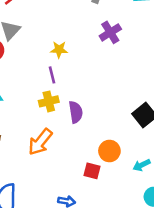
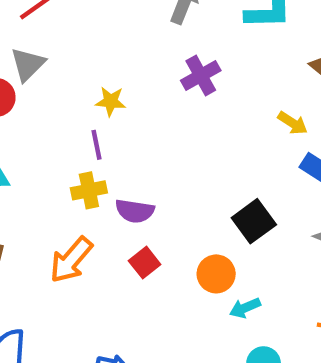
purple semicircle: (76, 112) -> (135, 211), turned 105
orange circle: (109, 151) -> (216, 274), moved
red square: (92, 171) -> (145, 263), moved, turned 35

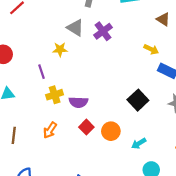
gray triangle: (28, 64) -> (75, 28), moved, turned -36
purple line: (97, 145) -> (41, 72), moved
orange arrow: (71, 260) -> (50, 130), size x0.7
orange circle: (216, 274) -> (111, 131), moved

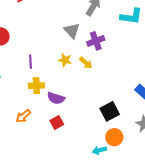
yellow star: (60, 49) -> (65, 60), moved
yellow arrow: (151, 49) -> (86, 63), moved
orange circle: (111, 131) -> (114, 137), moved

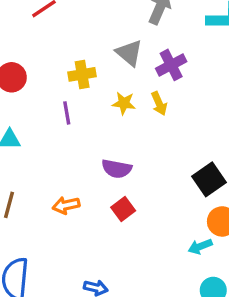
yellow arrow: (86, 63) -> (159, 103), turned 32
yellow cross: (36, 86) -> (82, 74), moved
orange arrow: (23, 116) -> (66, 205), turned 35

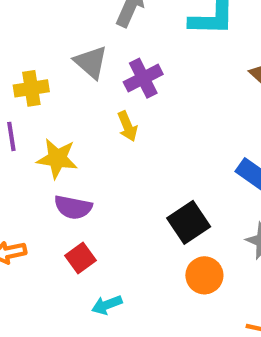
yellow star: (124, 103) -> (57, 158), moved, size x1.4
cyan arrow: (200, 246) -> (107, 305), moved

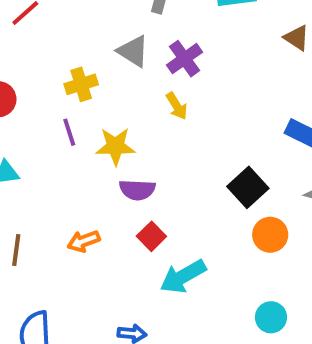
cyan arrow: (107, 305) -> (183, 276), size x1.6

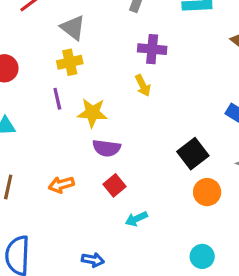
gray triangle: (133, 51) -> (73, 28), moved
purple cross: (185, 59) -> (152, 49), turned 36
cyan arrow: (183, 276) -> (136, 219), size x0.6

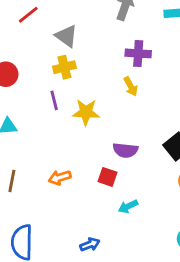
purple semicircle: (107, 148) -> (125, 150), moved
red square: (114, 185) -> (108, 177), turned -30
blue arrow: (93, 260) -> (90, 244), turned -30

